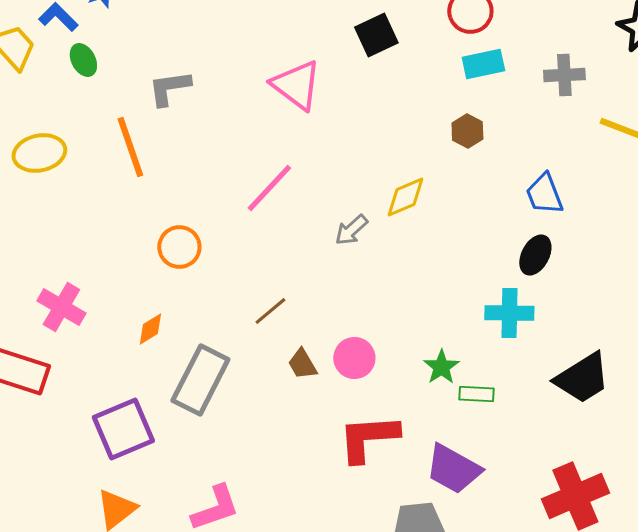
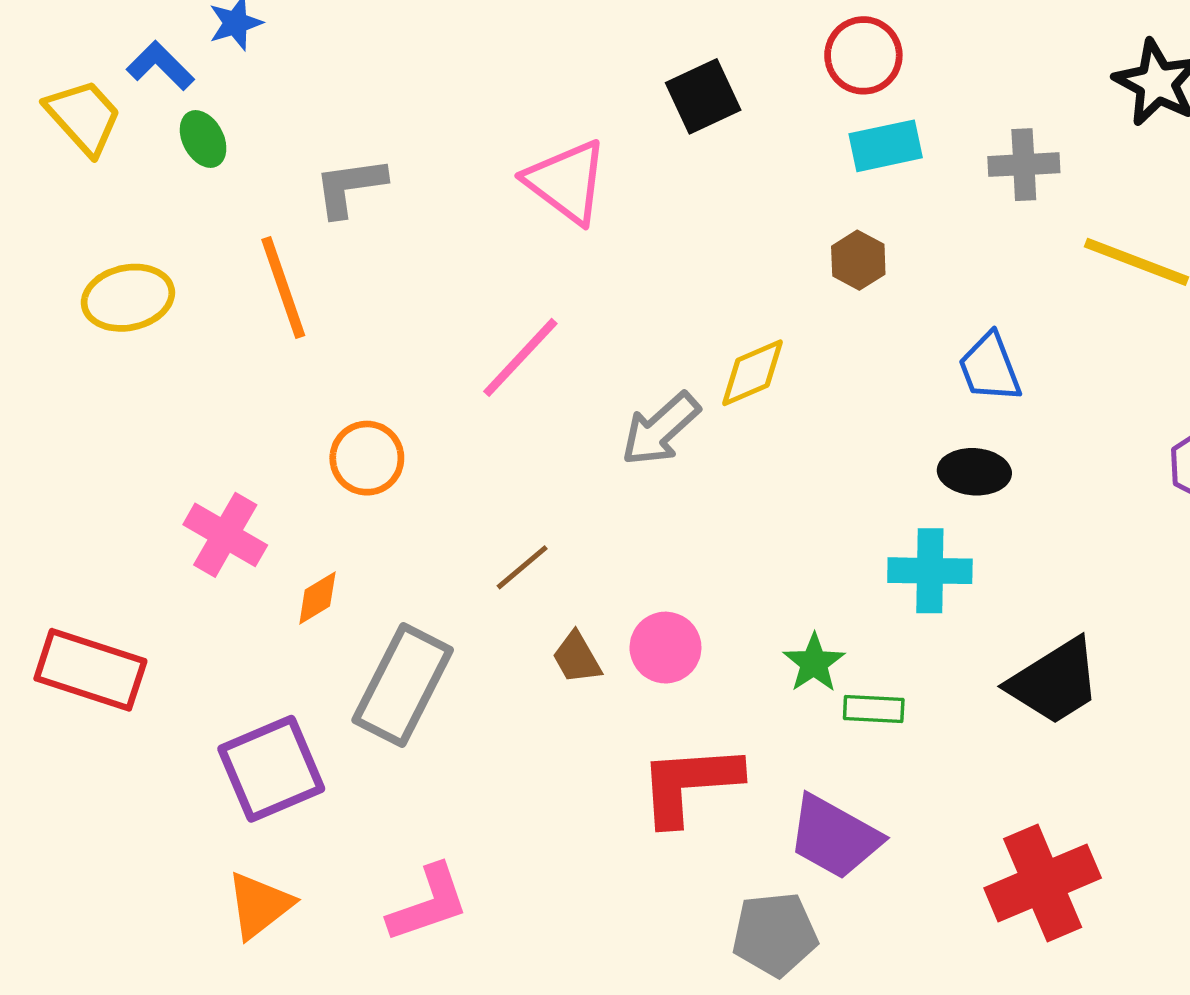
gray arrow: (351, 230) -> (660, 429), size x1.4
black ellipse: (535, 255) -> (974, 472), turned 66
pink cross: (61, 307) -> (225, 535), moved

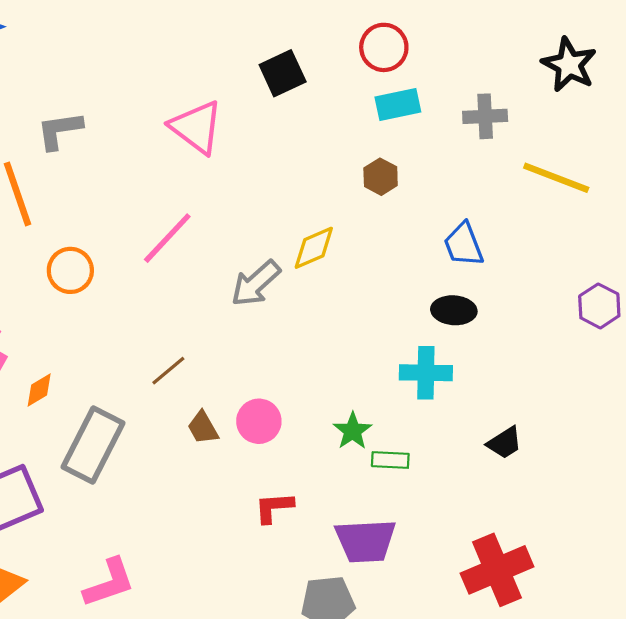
orange circle: (367, 458) -> (70, 270), moved
black trapezoid: (1055, 682) -> (505, 443), size x0.6
red L-shape: (689, 784) -> (274, 507), size x0.6
purple trapezoid: (834, 837) -> (366, 541), turned -32

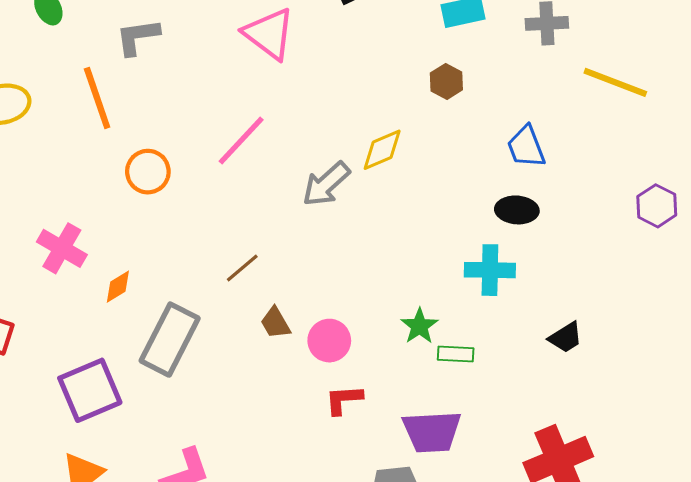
pink circle: (259, 421) -> (329, 341), moved

